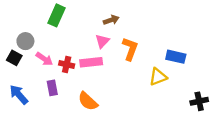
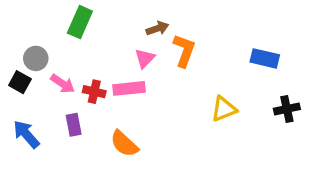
orange L-shape: (130, 49) -> (184, 51), moved
blue rectangle: (176, 57) -> (265, 58), moved
black cross: (199, 101) -> (287, 109), moved

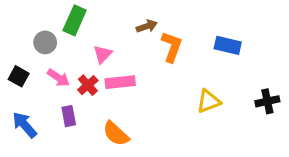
gray circle: (36, 58) -> (45, 42), moved
pink triangle: (145, 58) -> (103, 54), moved
blue rectangle: (265, 58) -> (228, 45), moved
red cross: (94, 92) -> (88, 85), turned 36

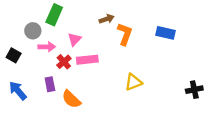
pink arrow: (58, 78) -> (47, 47), moved, turned -35
yellow triangle: (209, 101) -> (133, 82), moved
black cross: (267, 101) -> (194, 90), moved
orange semicircle: (116, 134) -> (71, 99), moved

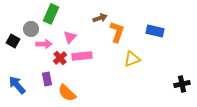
black square: (14, 55) -> (13, 41), moved
yellow triangle: (133, 82) -> (132, 59), moved

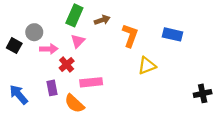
green rectangle: (51, 14) -> (74, 15), moved
brown arrow: (100, 18) -> (102, 20), moved
pink rectangle: (82, 56) -> (91, 82), moved

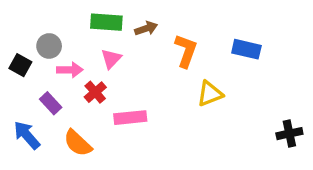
green rectangle: (74, 15) -> (106, 22), turned 70
purple rectangle: (52, 88) -> (51, 103), moved, turned -32
orange semicircle: (74, 104) -> (78, 143), moved

